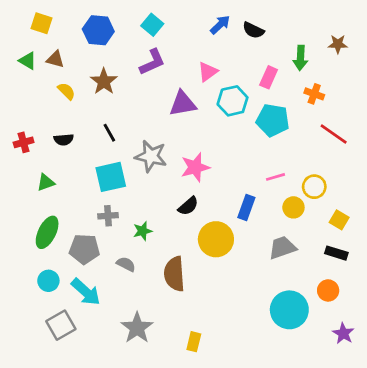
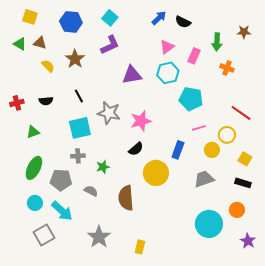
pink triangle: (208, 72) -> (167, 47), moved
cyan pentagon: (273, 120) -> (191, 99), moved
red line: (334, 134) -> (241, 113), moved

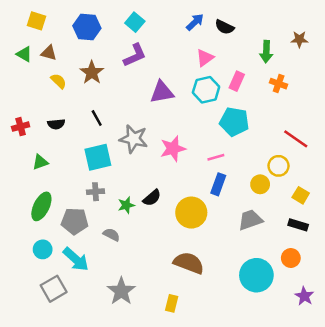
pink rectangle: (194, 56) -> (237, 81), moved
pink line: (199, 128) -> (216, 157), moved
black semicircle: (136, 149) -> (152, 198), moved
brown semicircle: (126, 198) -> (189, 263), moved, turned 115

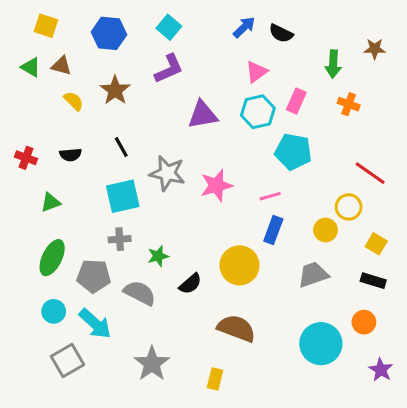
red cross: (21, 127) -> (26, 158), turned 35
black semicircle: (152, 198) -> (190, 284), moved
gray semicircle: (111, 235) -> (140, 293), size x1.5

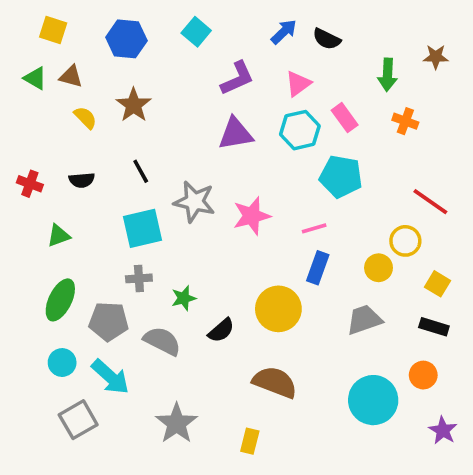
purple L-shape: (169, 69) -> (237, 78), moved
pink rectangle: (296, 101) -> (345, 118), turned -60

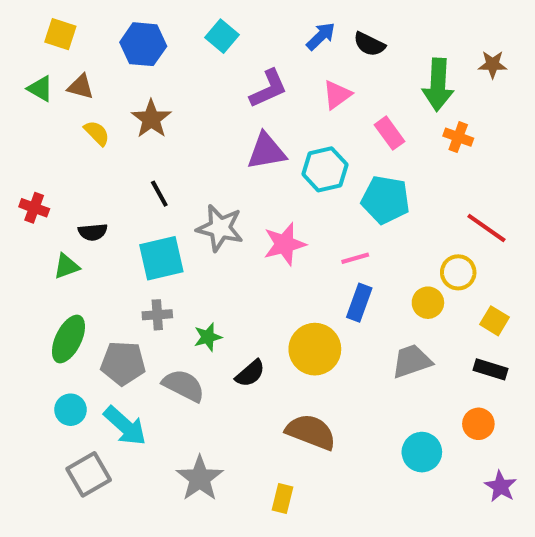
green arrow: (387, 75) -> (438, 85), size x1.4
cyan hexagon: (300, 130) -> (325, 169), moved
black semicircle: (82, 180) -> (93, 232), moved
cyan circle: (373, 400) -> (422, 452), size x0.7

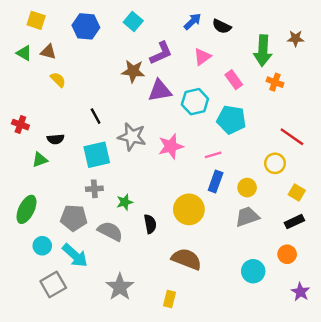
brown star: (151, 119) -> (133, 71), moved, turned -30
yellow circle: (428, 303) -> (247, 188), moved
green ellipse: (68, 339) -> (26, 209), moved
black rectangle: (491, 369) -> (294, 222), turned -42
black semicircle: (250, 373) -> (150, 224), turned -60

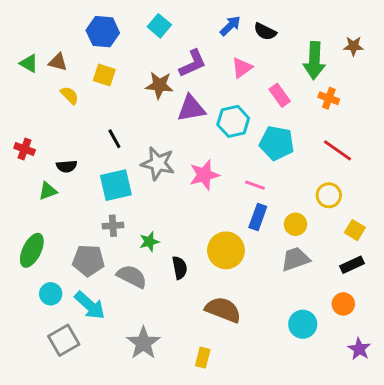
yellow square: (36, 20) -> (104, 75), moved
red line: (292, 137) -> (338, 150), moved
pink line: (213, 155) -> (255, 185), turned 35

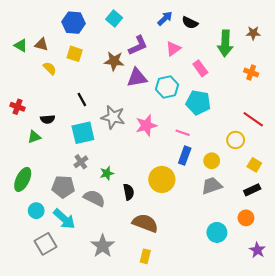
orange cross: (329, 98) -> (251, 72), moved
red line: (338, 150) -> (253, 119), moved
gray cross: (113, 226) -> (81, 162), turned -32
brown semicircle: (223, 310) -> (145, 223), moved

